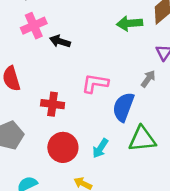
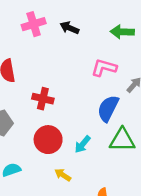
black arrow: (60, 41) -> (69, 28), moved
pink L-shape: (95, 83) -> (104, 68), moved

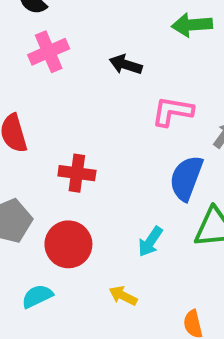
black arrow: (69, 28) -> (126, 65), moved
green arrow: (122, 32) -> (192, 25), moved
red circle: (48, 140) -> (68, 244), moved

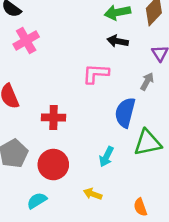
black arrow: (126, 65) -> (118, 41), moved
pink L-shape: (172, 111) -> (96, 74), moved

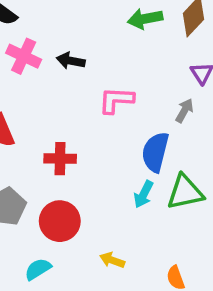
pink cross: (26, 41) -> (24, 56), turned -35
black arrow: (118, 41) -> (71, 61), moved
cyan arrow: (106, 157) -> (144, 194), moved

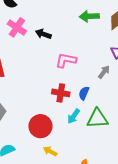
blue semicircle: (155, 152) -> (84, 93), size x0.6
red cross: (60, 159) -> (61, 93), moved
red circle: (60, 221) -> (40, 126), moved

